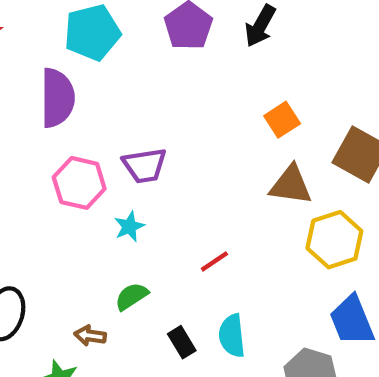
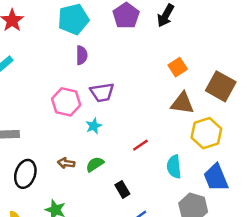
purple semicircle: (57, 98) -> (82, 55), moved, size x0.6
brown arrow: (90, 336) -> (66, 163), moved
cyan semicircle: (232, 336) -> (174, 167), moved

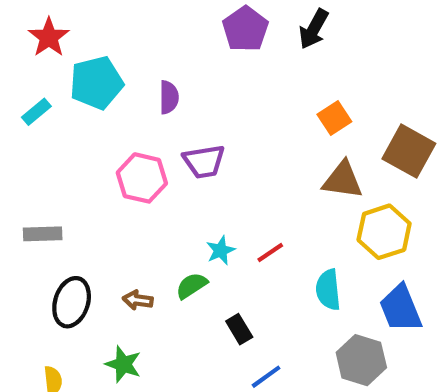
cyan pentagon: (73, 19) -> (96, 83), moved
cyan star: (94, 126) -> (221, 250), moved
brown arrow: (66, 163) -> (138, 300), moved

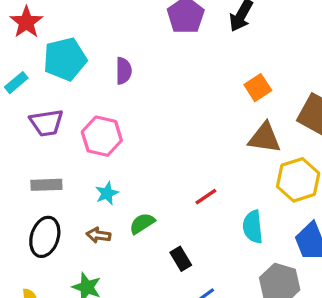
purple trapezoid: (204, 161) -> (46, 123), moved
gray rectangle: (43, 234) -> (46, 185), moved
cyan star: (221, 250) -> (107, 193), moved

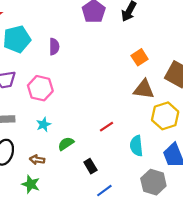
brown arrow: (98, 235) -> (37, 160), moved

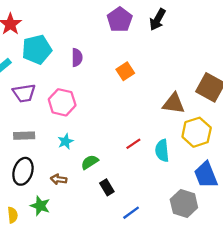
orange square: (140, 57) -> (125, 71), moved
cyan semicircle: (136, 146) -> (162, 151), moved
black rectangle: (90, 166) -> (107, 187), moved
green star: (31, 184) -> (40, 206), moved

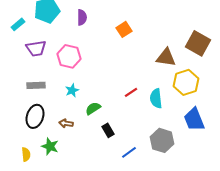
gray hexagon: (184, 204) -> (162, 140), moved

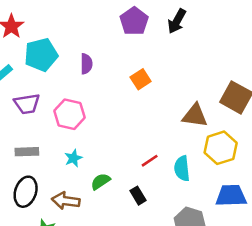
blue trapezoid: (194, 119) -> (231, 196), turned 110
brown arrow: (66, 123) -> (66, 201), size x1.5
black rectangle: (108, 130) -> (138, 196), moved

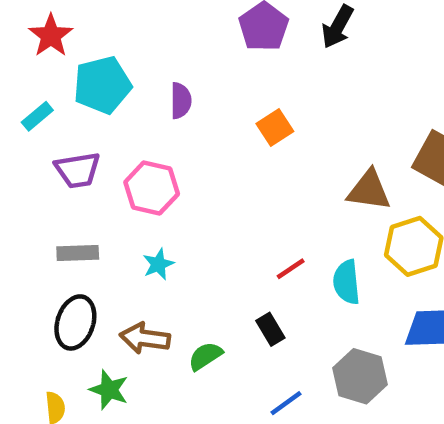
green semicircle: (101, 181) -> (205, 356), moved

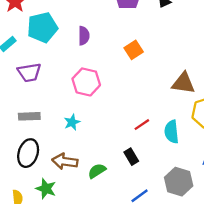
pink hexagon: (152, 188) -> (86, 82), moved

